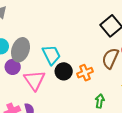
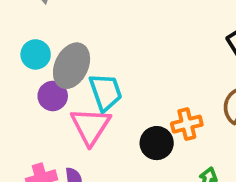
cyan trapezoid: (51, 55) -> (106, 92), moved
black circle: (64, 71) -> (157, 143), moved

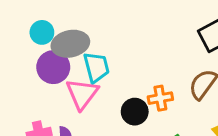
gray ellipse: (72, 66) -> (70, 44), turned 48
purple circle: (53, 96) -> (53, 67), size x1.4

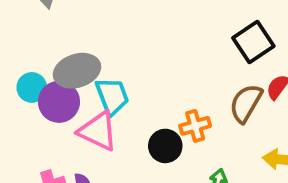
cyan circle: (42, 32) -> (32, 87), moved
pink triangle: (82, 94) -> (98, 131), turned -36

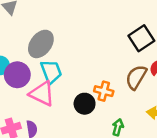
gray ellipse: (77, 71) -> (41, 44), moved, turned -36
orange cross: (195, 126) -> (104, 91), turned 30

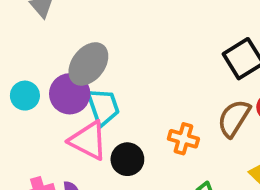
purple circle: (17, 75) -> (70, 94), moved
black circle: (85, 104) -> (127, 159), moved

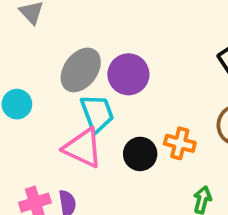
purple circle: (70, 94) -> (128, 74), moved
black circle: (127, 159) -> (140, 154), moved

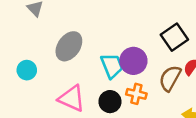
purple circle: (128, 74) -> (133, 61), moved
cyan trapezoid: (97, 113) -> (112, 66), moved

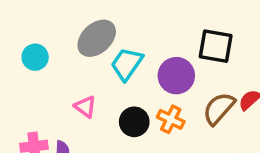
black square: (174, 37) -> (216, 46), moved, turned 32
cyan trapezoid: (112, 66) -> (127, 64), moved, turned -136
pink triangle: (72, 98) -> (85, 107), size x0.6

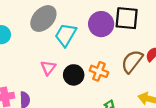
purple circle: (176, 76) -> (101, 24), moved
pink triangle: (85, 107) -> (48, 68), moved, turned 35

